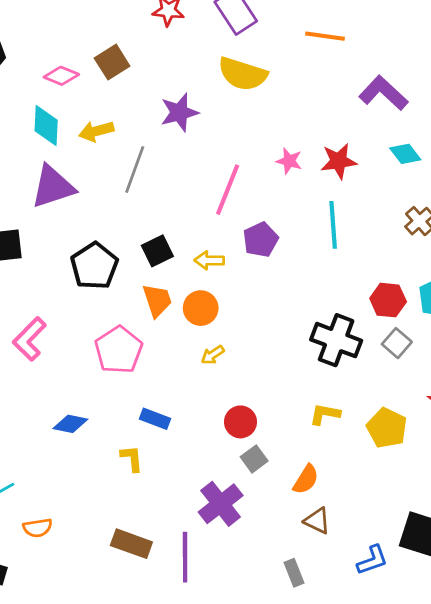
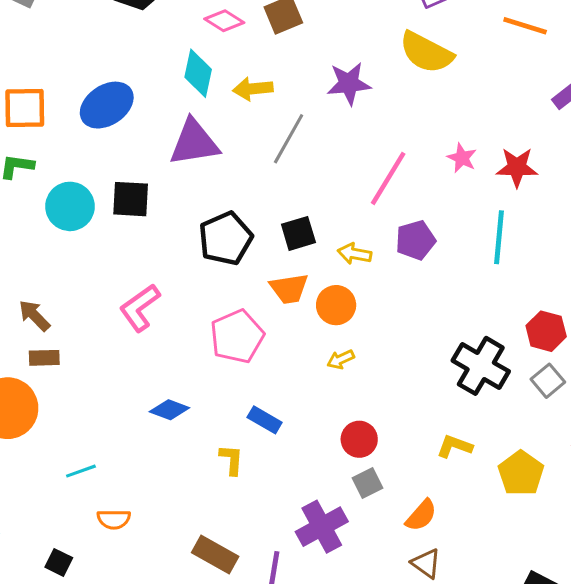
orange trapezoid: (157, 300) -> (289, 289), turned 90

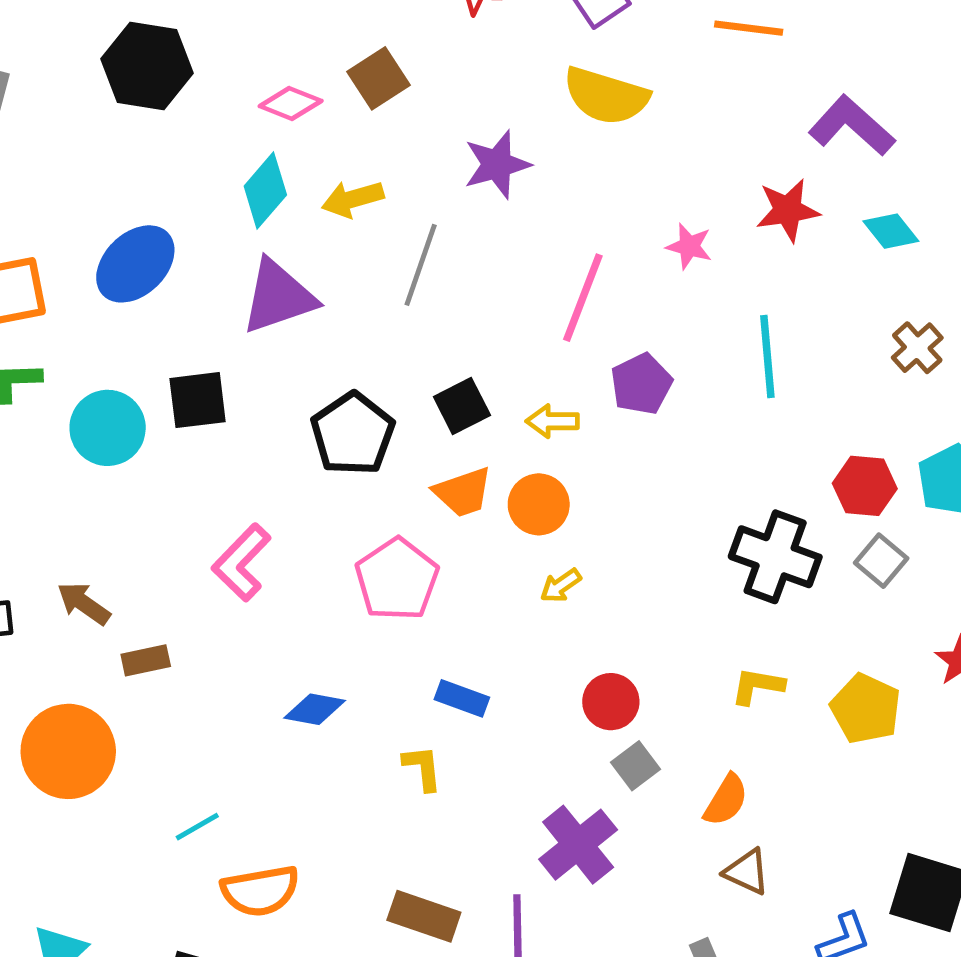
cyan diamond: (198, 73) -> (265, 190), turned 39
red star: (517, 167) -> (788, 210), moved
brown rectangle: (44, 358) -> (146, 660), moved
orange semicircle: (114, 519) -> (260, 891), size x1.5

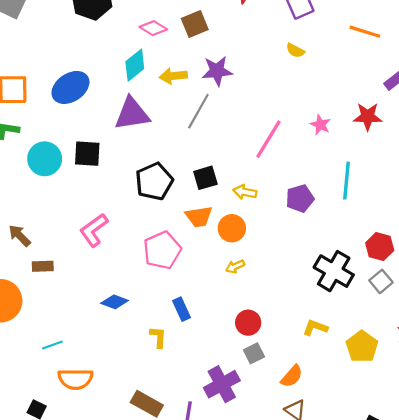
yellow semicircle: (606, 96) -> (295, 50), size x0.5
purple star: (497, 164) -> (217, 71), moved
purple pentagon: (641, 384) -> (300, 198), moved
blue rectangle: (462, 698) -> (182, 309), turned 35

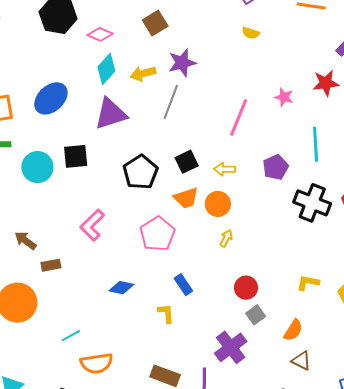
pink diamond: (153, 28) -> (100, 34), moved
yellow arrow: (235, 266) -> (226, 238), turned 150
black cross: (334, 271) -> (312, 203), moved

